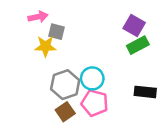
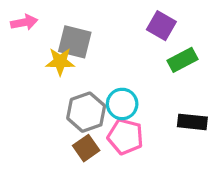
pink arrow: (38, 17) -> (24, 22), moved
purple square: (134, 25) -> (161, 26), moved
gray square: (57, 32) -> (75, 42), size x1.5

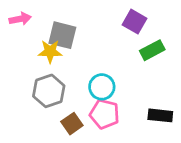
gray hexagon: (86, 112) -> (49, 91), moved
black rectangle: (192, 122) -> (160, 115), moved

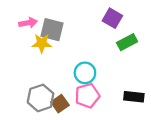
pink arrow: (20, 19) -> (28, 23), moved
gray hexagon: (49, 91) -> (41, 98), moved
pink pentagon: (105, 114) -> (87, 96), turned -30

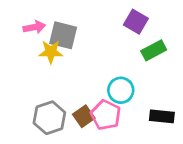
cyan circle: (85, 73) -> (121, 90), moved
pink pentagon: (87, 96) -> (106, 115), turned -30
brown square: (60, 104) -> (84, 116), moved

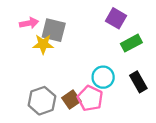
black rectangle: (162, 116) -> (138, 82), moved, turned 54

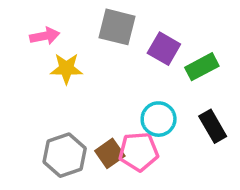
purple square: (116, 18) -> (164, 49), moved
gray square: (54, 30) -> (117, 27), moved
pink pentagon: (90, 98) -> (139, 152), turned -30

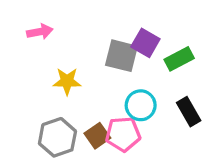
gray square: (117, 27) -> (121, 56), moved
yellow star: (66, 68) -> (67, 81), moved

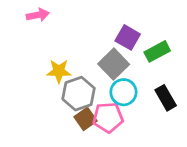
pink arrow: (40, 32) -> (38, 15), moved
gray square: (121, 56) -> (114, 64), moved, turned 32
gray hexagon: (57, 137) -> (79, 94), moved

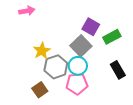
yellow star: (59, 71) -> (42, 51), turned -30
cyan circle: (123, 92) -> (78, 66), moved
brown square: (86, 119) -> (40, 90), moved

